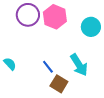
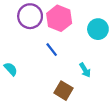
cyan arrow: (79, 65) -> (85, 70), size x0.6
blue line: (48, 67) -> (52, 50), moved

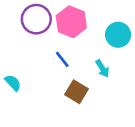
cyan arrow: (85, 70) -> (102, 68), moved
brown square: (63, 91) -> (76, 92), moved

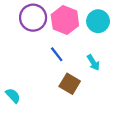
cyan circle: (118, 35) -> (98, 21), moved
cyan semicircle: (13, 83) -> (13, 96), moved

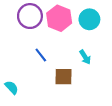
blue line: (57, 54) -> (41, 55), moved
brown square: (70, 84) -> (63, 77), turned -30

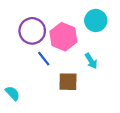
purple circle: (30, 16) -> (32, 31), moved
pink hexagon: (59, 18) -> (63, 37), moved

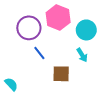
cyan circle: (96, 20) -> (86, 30), moved
pink hexagon: (63, 37) -> (58, 17), moved

